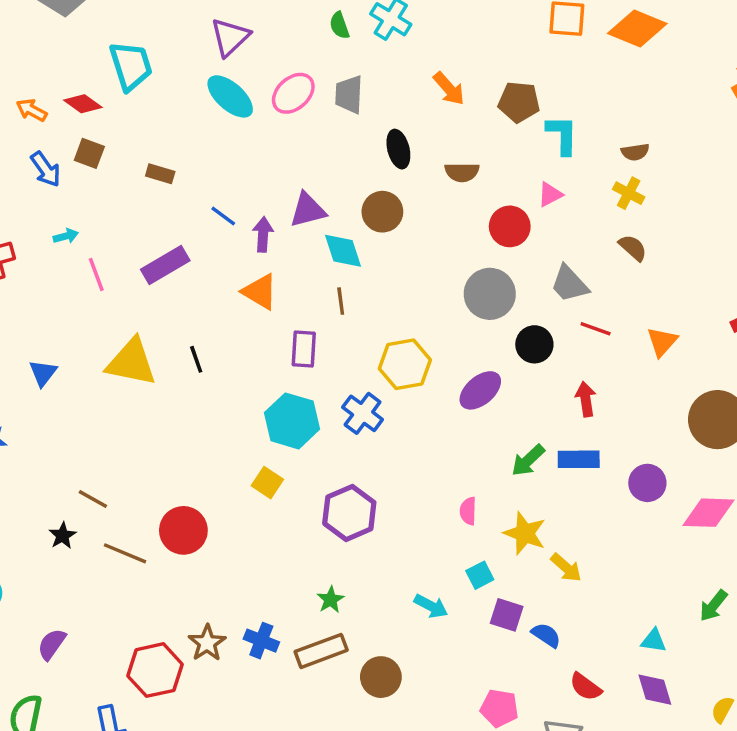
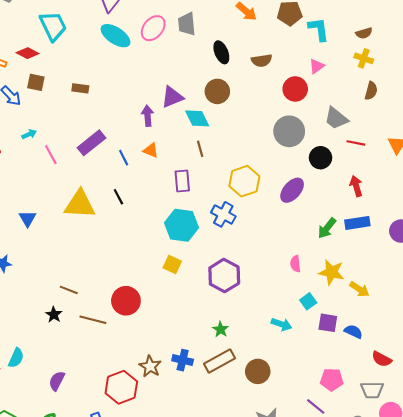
blue line: (223, 216) -> (124, 158), moved, turned 35
brown semicircle: (633, 248) -> (371, 91), turned 72
orange triangle: (260, 292) -> (151, 150), size x0.7

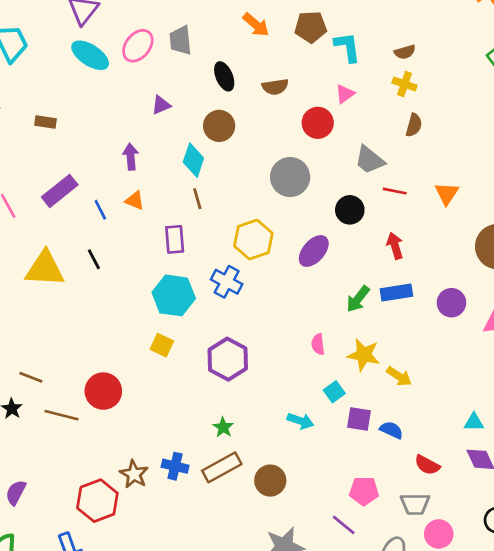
purple triangle: (172, 97) -> (161, 105), moved, size x0.7
cyan diamond: (197, 118) -> (193, 160), turned 45
gray circle: (289, 131) -> (290, 177), moved

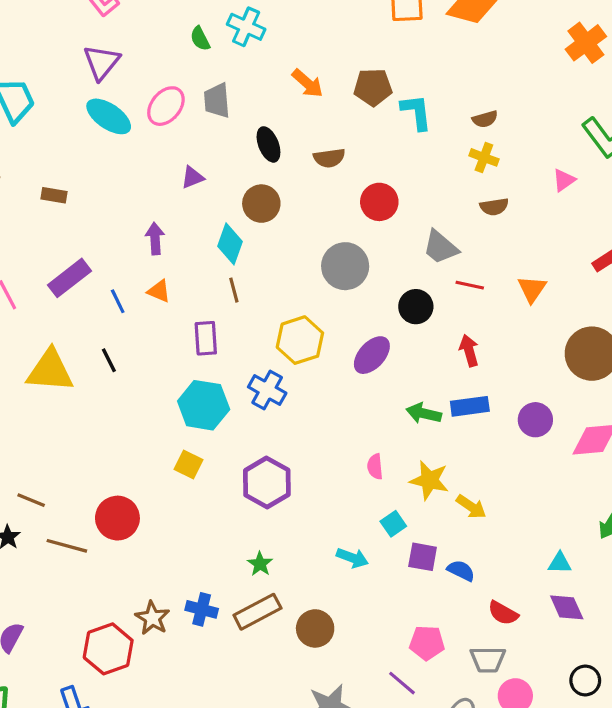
pink triangle: (345, 94) -> (564, 180), moved
brown semicircle: (414, 125) -> (494, 207), turned 65
green arrow: (358, 299) -> (424, 413), turned 64

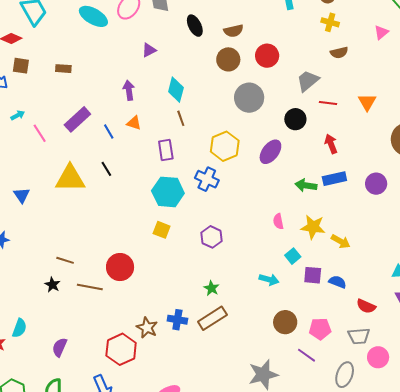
brown circle: (261, 204) -> (228, 59), moved
gray trapezoid: (441, 247) -> (308, 81), turned 105
purple hexagon: (267, 482) -> (212, 237), size x0.7
brown circle: (315, 628) -> (285, 322), moved

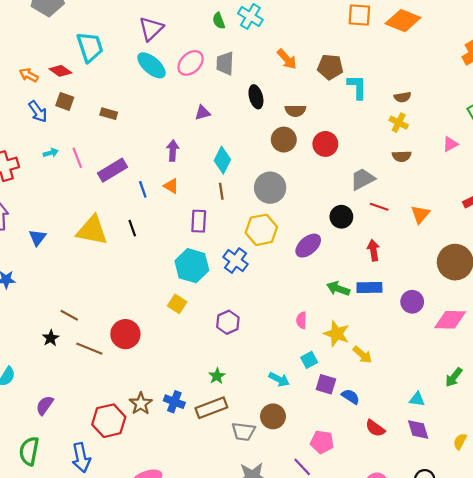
gray circle: (249, 98) -> (270, 188), moved
pink line: (40, 133) -> (77, 158), moved
brown circle: (285, 322) -> (273, 416), moved
gray trapezoid: (359, 336) -> (243, 432), moved

